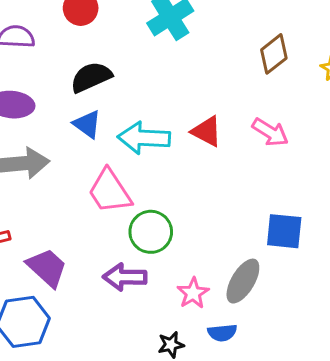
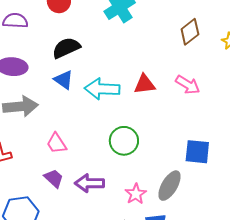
red triangle: (207, 131) -> (145, 84), turned -35
pink trapezoid: (110, 191) -> (57, 143), moved, size x0.7
green circle: (151, 232) -> (124, 141), moved
purple trapezoid: (47, 268) -> (54, 178), moved, size x0.7

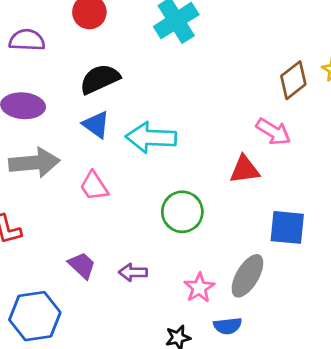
brown diamond: (190, 32) -> (293, 80), moved
red triangle: (145, 84) -> (245, 169), moved
pink trapezoid: (57, 143) -> (94, 186), moved
purple arrow: (89, 183) -> (133, 272), size x0.7

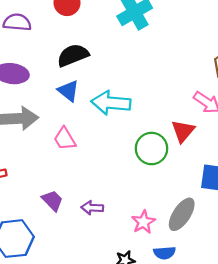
red triangle: (245, 169) -> (183, 131), turned -45
green circle: (182, 212) -> (152, 149), moved

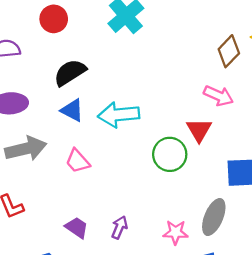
purple arrow: (92, 208) -> (119, 227), turned 120
pink star: (143, 222) -> (176, 232), turned -30

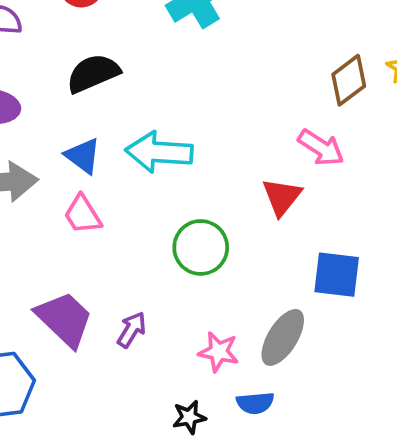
blue triangle: (72, 110) -> (83, 156), moved
green circle: (170, 154) -> (201, 247), moved
purple trapezoid: (77, 228) -> (64, 319), size x1.6

